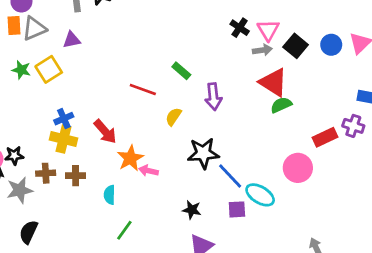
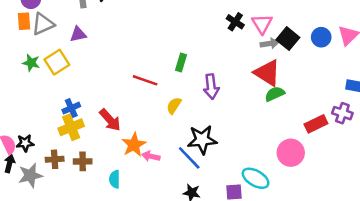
gray arrow: (262, 50) -> (269, 44), moved
green rectangle: (181, 71) -> (181, 63), turned 66
yellow cross: (63, 139) -> (71, 127), turned -35
blue line: (230, 176) -> (189, 158), moved

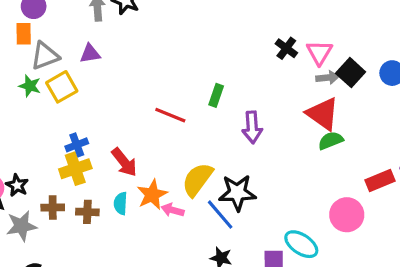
gray triangle: (43, 24) -> (45, 56), moved
yellow semicircle: (174, 106) -> (197, 180), moved, size x1.6
black star: (25, 143) -> (17, 185), turned 30
cyan semicircle: (115, 179) -> (121, 203), moved

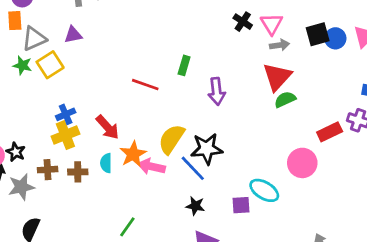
black square: (351, 73) -> (318, 34), moved, turned 35
red triangle: (323, 114) -> (277, 77), turned 40
pink arrow: (173, 210) -> (151, 167), size x1.4

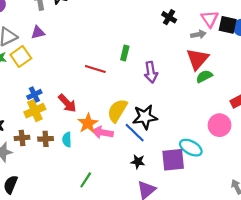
pink triangle: (272, 24) -> (210, 19), moved
black square: (318, 34) -> (228, 25), turned 30
cyan semicircle: (106, 163) -> (67, 140), moved
purple square: (241, 205) -> (173, 160), size x1.6

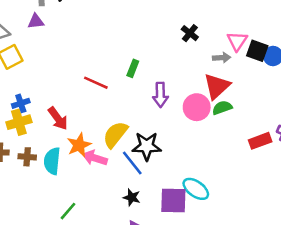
purple triangle: (38, 33) -> (36, 21), moved
pink circle: (220, 125) -> (197, 107), moved
cyan semicircle: (67, 140) -> (52, 161), size x1.5

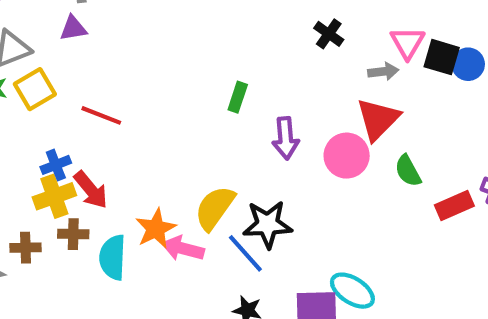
red line: (96, 83) -> (101, 115), moved
green semicircle: (222, 108) -> (408, 171), moved, turned -96
red arrow: (58, 119) -> (91, 190), moved
brown cross: (27, 157) -> (73, 234), moved

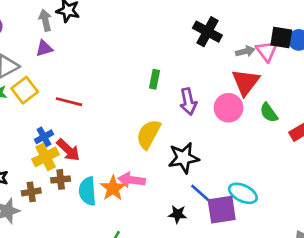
black cross: (329, 34) -> (207, 32), size x1.5
pink triangle: (408, 43) -> (267, 51), moved
yellow semicircle: (215, 208) -> (148, 134), moved
orange star: (156, 229) -> (113, 188), moved
blue line: (245, 253) -> (203, 195), moved

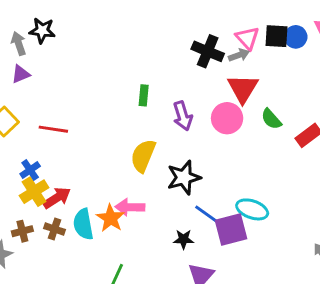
black cross: (207, 32) -> (208, 51), moved
pink triangle: (267, 51) -> (247, 38), moved
red arrow: (68, 150) -> (57, 198), moved, turned -70
brown cross: (61, 179) -> (54, 229), moved, turned 30

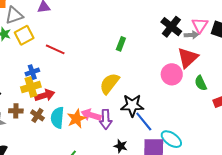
purple arrow: (183, 116) -> (106, 119), moved
blue line: (209, 216) -> (144, 121), moved

